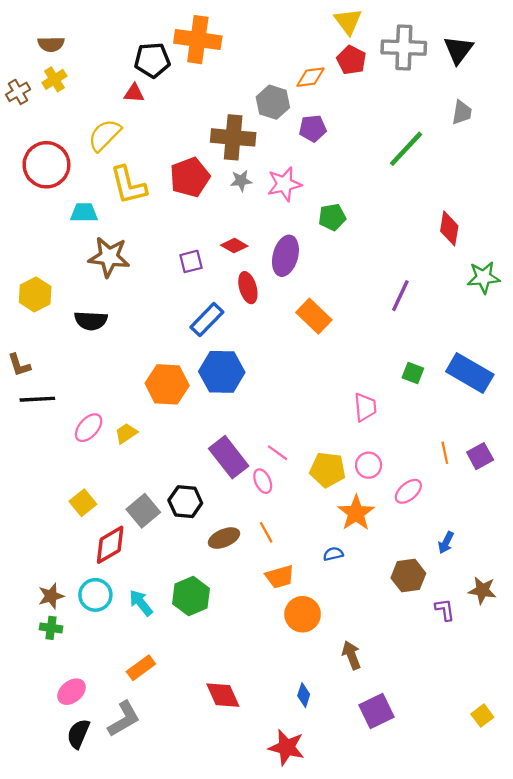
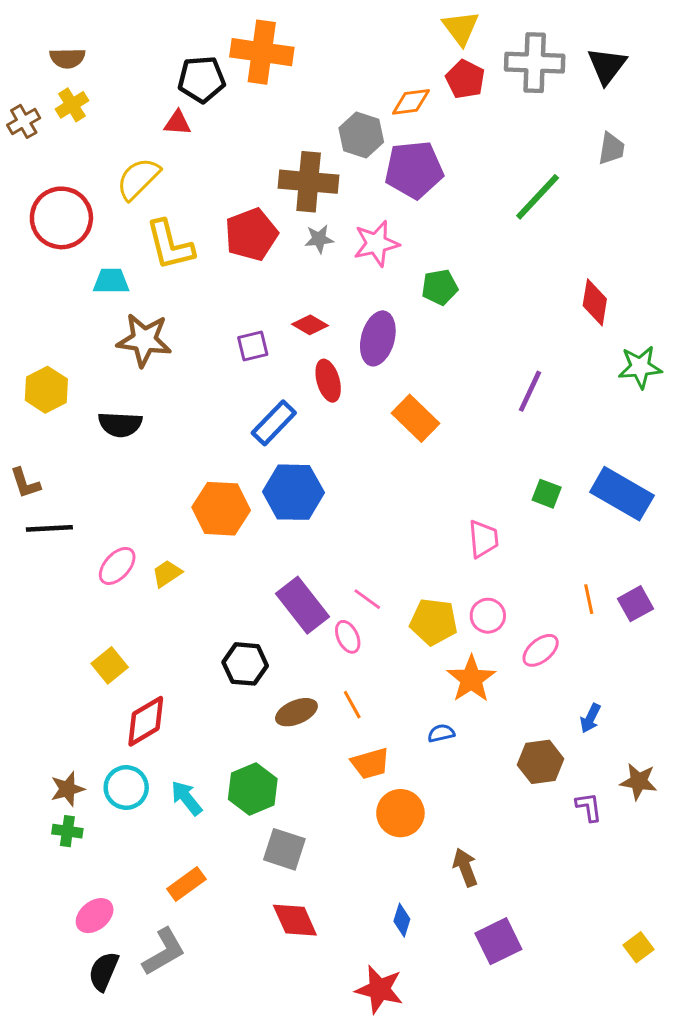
purple pentagon: (313, 128) -> (414, 170), size x1.6
gray square: (143, 511) -> (284, 849), moved, turned -32

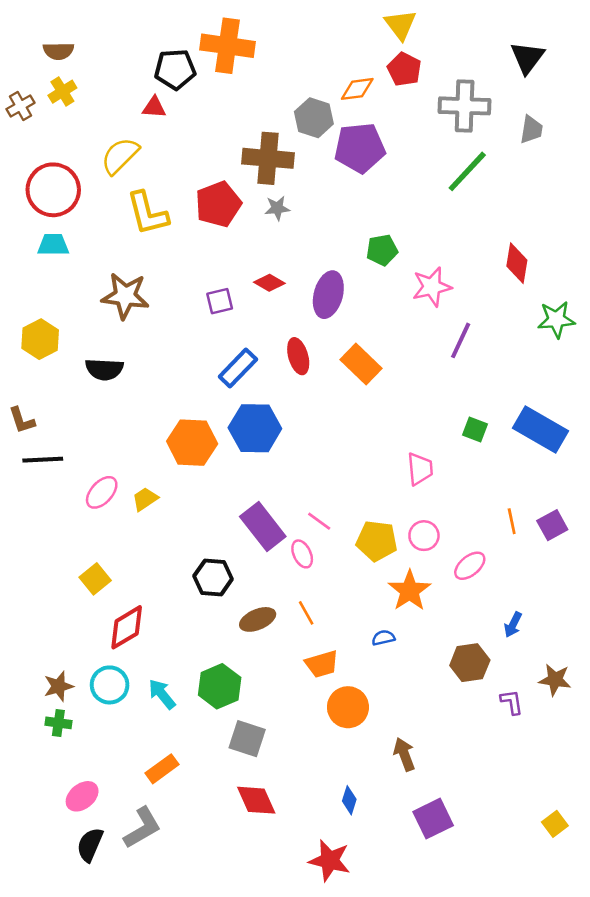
gray cross: (535, 63) -> (465, 106), moved
pink star: (376, 244) -> (432, 287), moved
cyan trapezoid: (111, 281) -> (53, 245), moved
red ellipse: (328, 381) -> (298, 356), moved

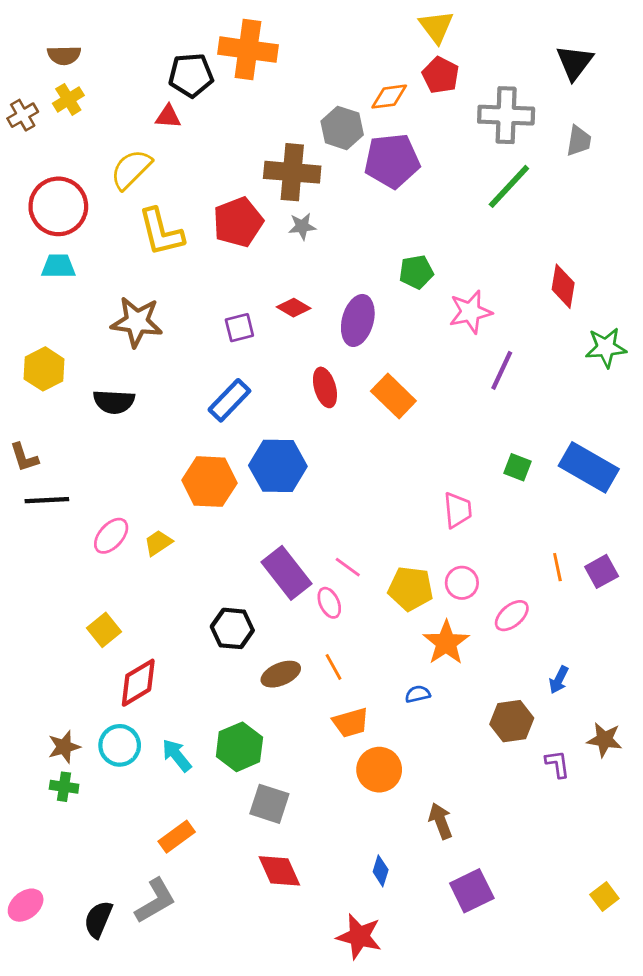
blue rectangle: (238, 368) -> (229, 400), moved
pink ellipse: (82, 796) -> (26, 905), moved

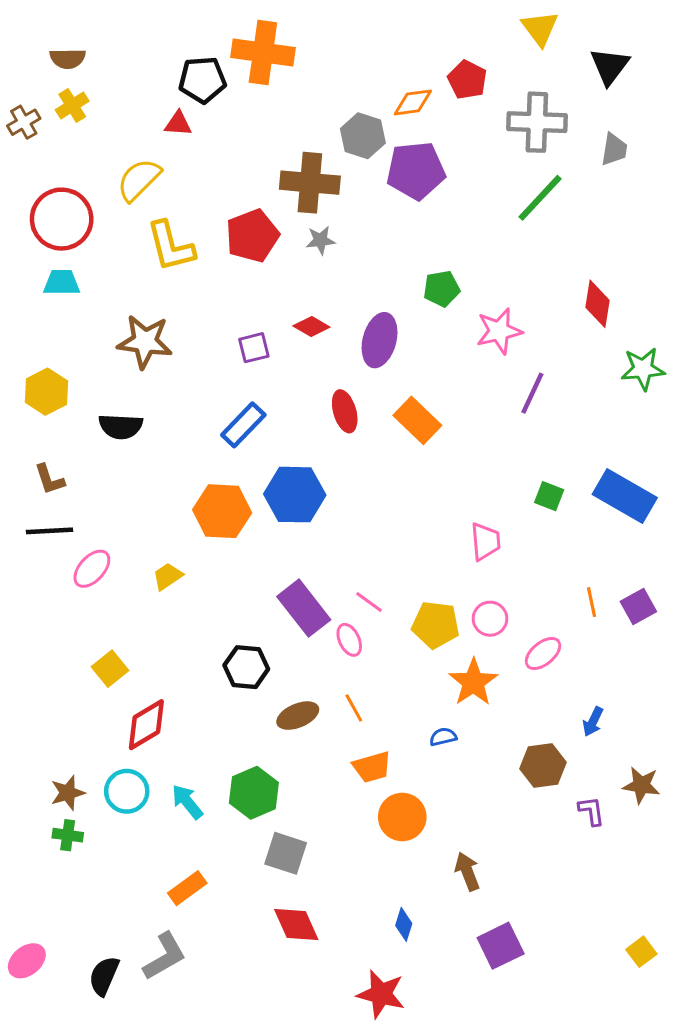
yellow triangle: (436, 27) -> (540, 28), moved
brown L-shape: (24, 457) -> (50, 479), moved
pink ellipse: (111, 536) -> (92, 569), moved

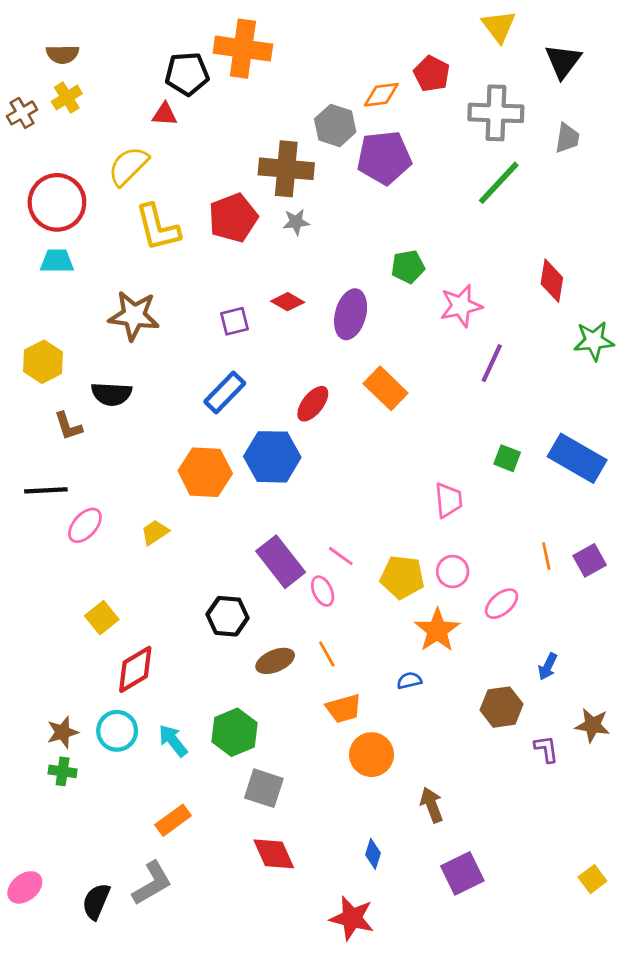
red ellipse: (345, 411) -> (313, 404), moved, turned 54
brown L-shape: (50, 479) -> (68, 426), moved

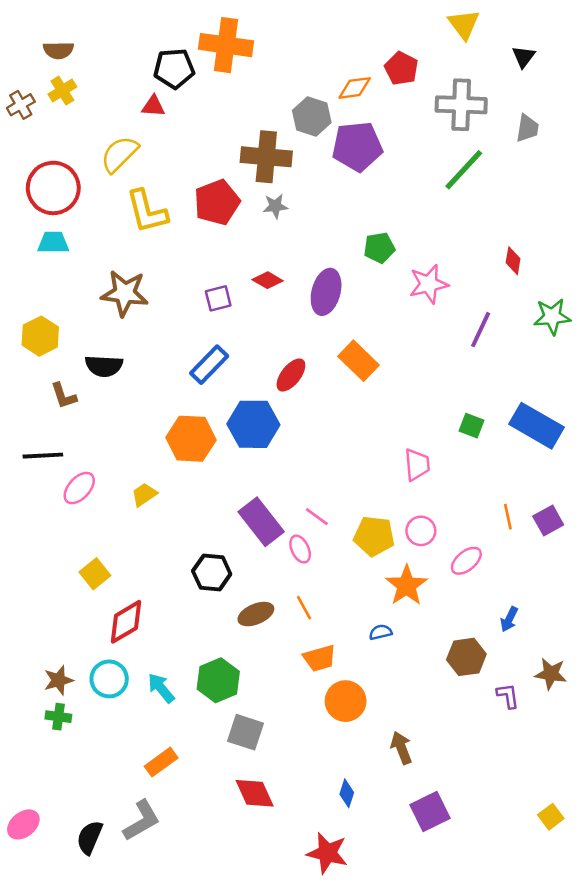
black triangle: (563, 61) -> (523, 57), size x0.7
red diamond: (552, 281) -> (513, 261), size x0.7
purple line: (492, 363) -> (481, 330), moved

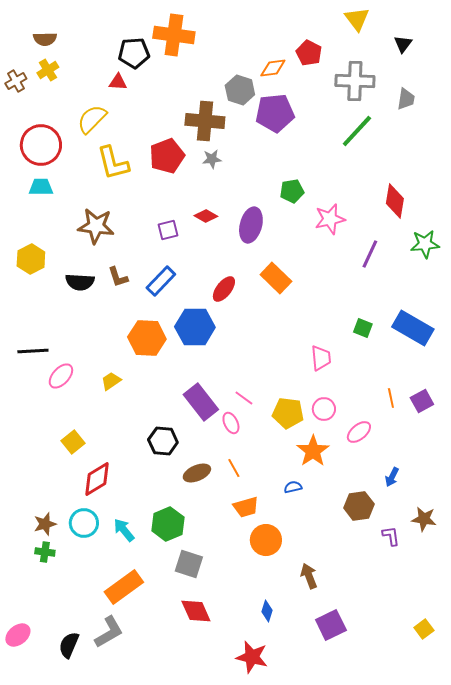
red diamond: (513, 261) -> (395, 201), size x1.6
brown L-shape: (64, 396) -> (118, 277), moved
orange rectangle: (161, 762) -> (124, 587), size x1.5

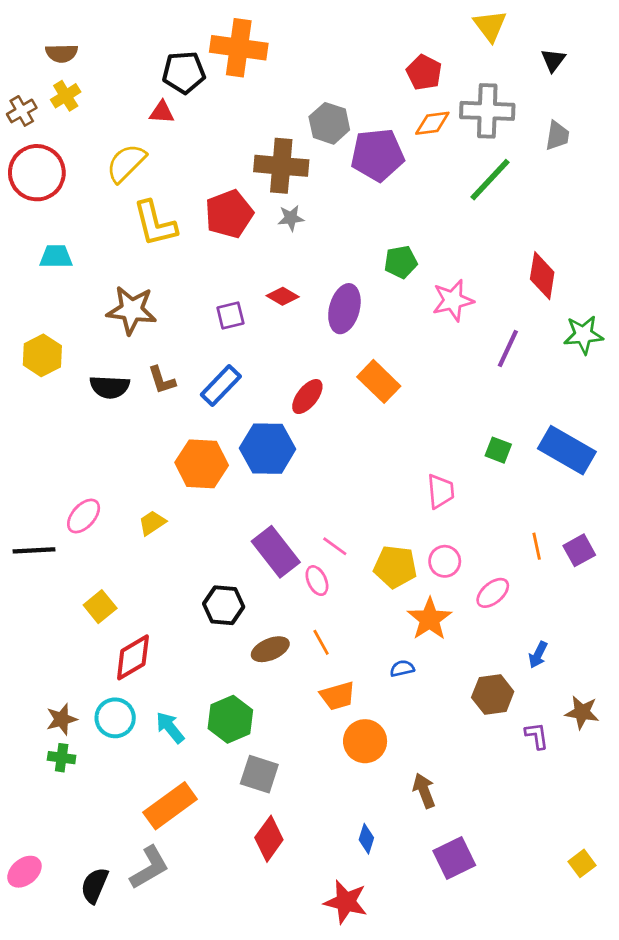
orange diamond: (273, 68) -> (432, 123), moved
red circle: (41, 145) -> (37, 173), moved
black line: (33, 351) -> (34, 550), moved
red diamond: (196, 611) -> (269, 839), turned 60

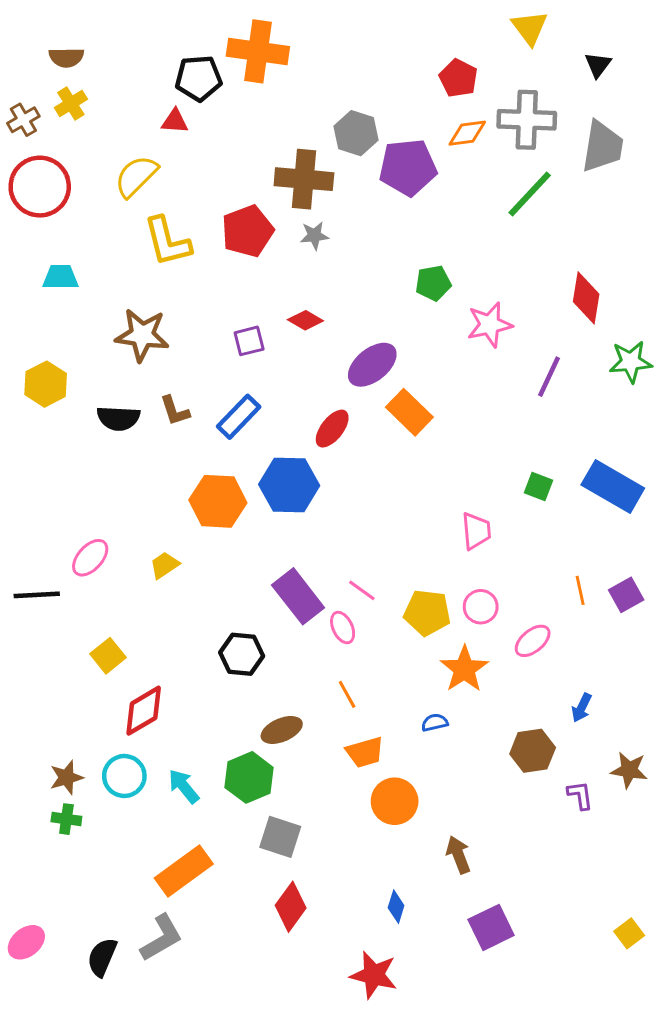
gray trapezoid: (557, 136) -> (602, 146), size x1.6
purple ellipse: (344, 309) -> (372, 365), moved, turned 36
brown ellipse: (270, 649) -> (282, 730), moved

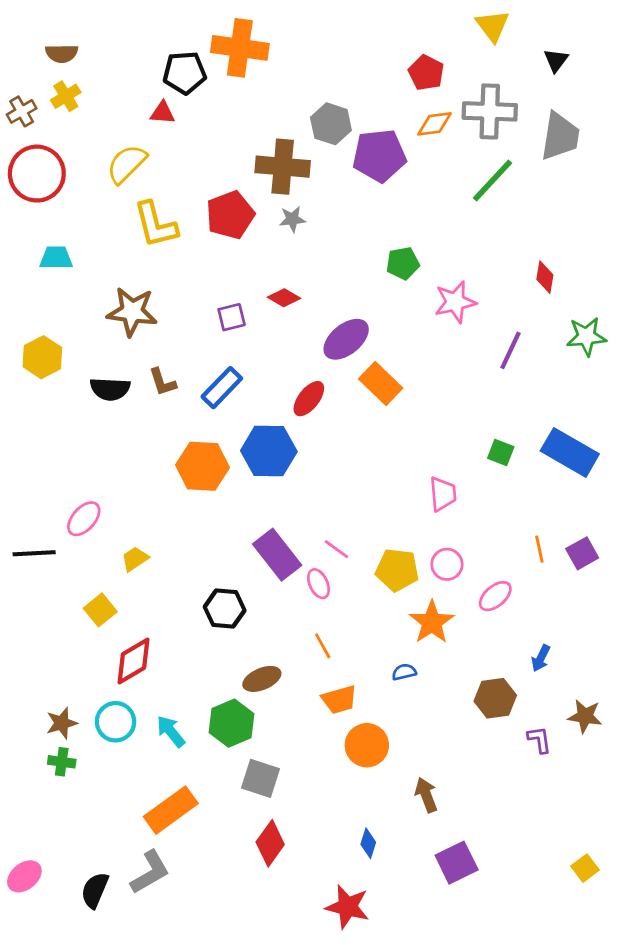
red diamond: (586, 298) -> (545, 277), size x0.7
yellow trapezoid: (164, 565) -> (135, 559), moved

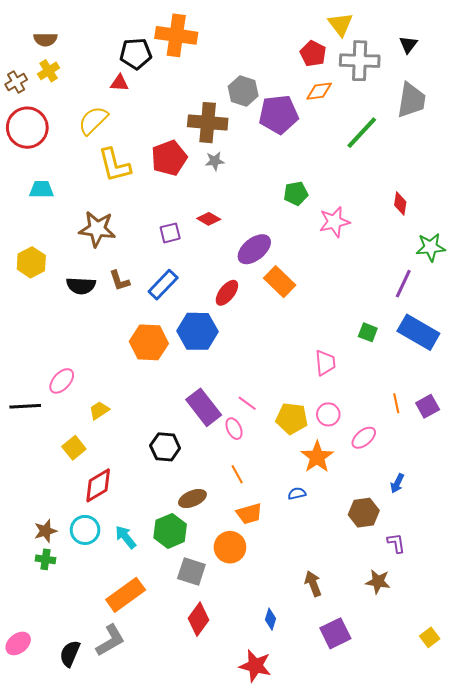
yellow triangle: (492, 26) -> (340, 24), moved
gray cross: (490, 111) -> (360, 61), moved
purple line: (510, 350) -> (403, 284), moved
brown star: (585, 716) -> (378, 582), moved
orange circle: (367, 745) -> (230, 547), moved

